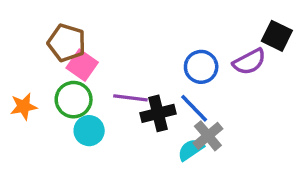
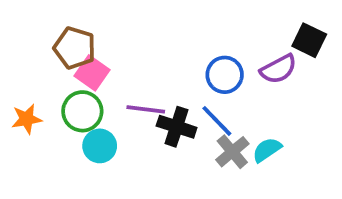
black cross: (158, 113) -> (177, 127), turned 32
cyan semicircle: (191, 150) -> (267, 150), moved

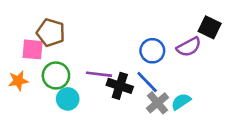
pink square: (92, 73) -> (33, 49), moved, turned -30

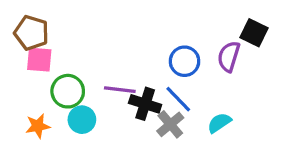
brown pentagon: (51, 33) -> (31, 33), moved
purple semicircle: (189, 47) -> (229, 56), turned 135
orange star: (18, 81) -> (38, 126), moved
gray cross: (158, 103) -> (170, 124), moved

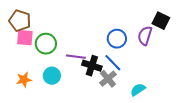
green circle: (68, 91) -> (46, 44), moved
cyan semicircle: (219, 123) -> (138, 90), moved

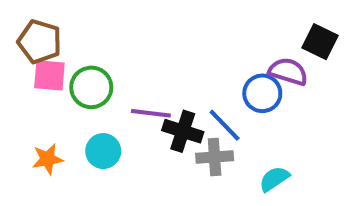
purple semicircle: (145, 36) -> (288, 71), turned 90
blue circle: (117, 39) -> (262, 93), moved
gray cross: (108, 79) -> (215, 157), turned 36

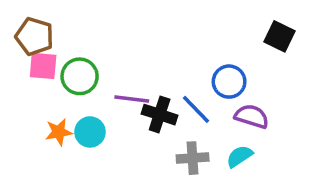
purple semicircle: (288, 71) -> (252, 116), moved
gray cross: (215, 157) -> (193, 158), moved
orange star: (47, 159) -> (59, 132), moved

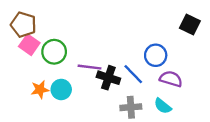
pink square: (43, 66) -> (29, 45), turned 30
cyan semicircle: (239, 156) -> (163, 106), turned -108

